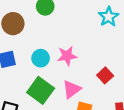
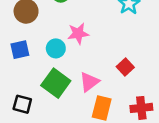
pink star: (67, 56) -> (78, 34), moved

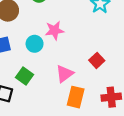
green square: (56, 83) -> (25, 76), moved, size x0.7

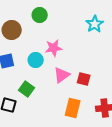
red square: (97, 60) -> (84, 79), moved, turned -32
pink triangle: (65, 74) -> (62, 75), moved

